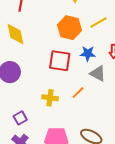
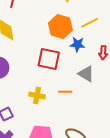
blue star: (88, 54) -> (77, 44), moved
orange line: (78, 93) -> (65, 92), turned 40

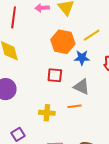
red square: (49, 59) -> (55, 75), size x0.7
gray triangle: (86, 74) -> (81, 87), moved

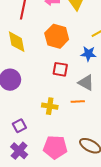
orange hexagon: (63, 42) -> (57, 36), moved

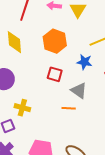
yellow cross: (50, 106) -> (22, 108), moved

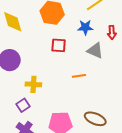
gray triangle: (79, 90) -> (95, 51), moved

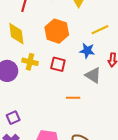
yellow cross: (33, 84) -> (30, 62), moved

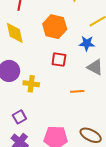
yellow cross: (30, 62) -> (31, 84), moved

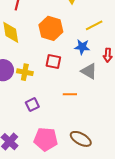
yellow cross: (31, 84) -> (25, 72), moved
purple square: (19, 117) -> (32, 105), moved

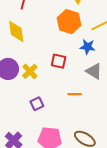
orange hexagon: (51, 28) -> (69, 22), moved
yellow cross: (25, 72) -> (30, 71), turned 35

